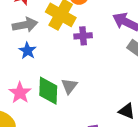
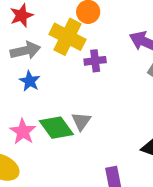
green diamond: (48, 91) -> (56, 128), turned -36

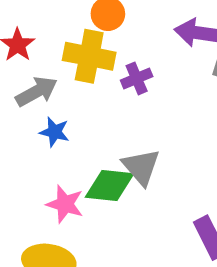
gray triangle: (81, 121) -> (141, 167), size x1.4
green diamond: (56, 128) -> (110, 185), turned -32

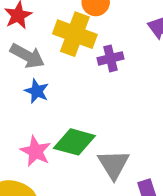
gray arrow: (37, 92) -> (27, 56), turned 48
gray triangle: (141, 167) -> (114, 164), moved

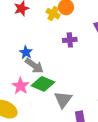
yellow cross: (75, 34) -> (53, 14), moved, size x0.6
gray arrow: (27, 56) -> (34, 66), moved

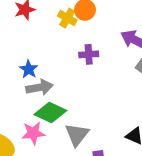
gray arrow: (34, 66) -> (39, 87), turned -48
pink star: (20, 86) -> (33, 133), moved, turned 30

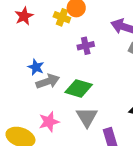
green diamond: (50, 113) -> (79, 88), moved

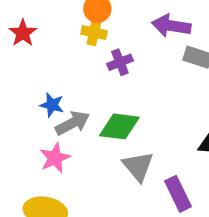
yellow cross: (62, 17) -> (94, 32), moved
pink star: (49, 122) -> (55, 158), moved

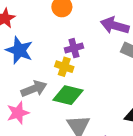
yellow cross: (94, 32) -> (64, 67), moved
blue star: (52, 105) -> (19, 50), moved, size x1.5

